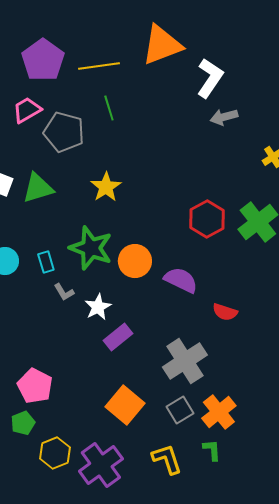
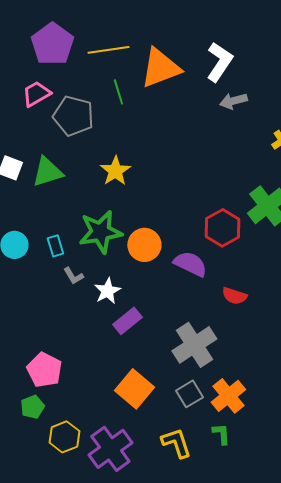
orange triangle: (162, 45) -> (160, 68), moved
red hexagon: (207, 219) -> (222, 228), moved
green star: (91, 248) -> (100, 232), turned -30

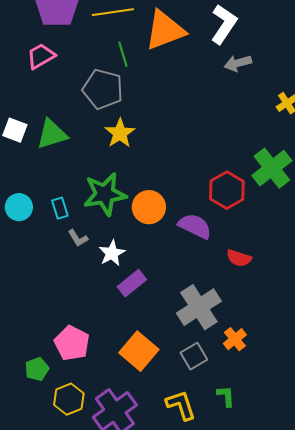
gray pentagon: (73, 116) -> (103, 89), moved
pink pentagon: (44, 370) -> (72, 343), moved
orange cross: (228, 396) -> (235, 339), moved, size x0.7

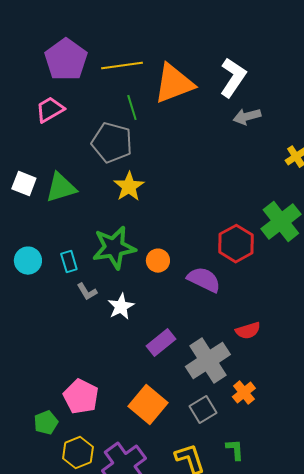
orange circle: (149, 207) -> (158, 261), size x0.7
red semicircle: (239, 258) -> (248, 331), moved, turned -35
purple rectangle: (132, 283) -> (161, 343), moved

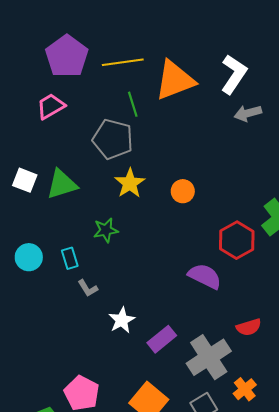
green star: (114, 248) -> (106, 230), moved, size x0.6
orange circle: (158, 261) -> (183, 191), moved
white star: (121, 307) -> (122, 320), moved

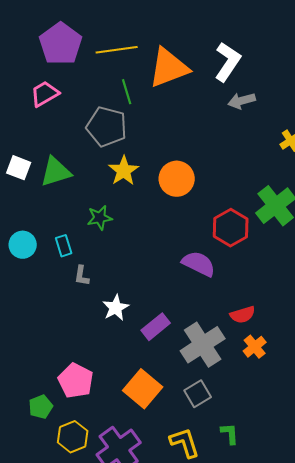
orange circle: (183, 191) -> (177, 179), size x1.5
gray L-shape: (88, 288) -> (82, 276), turned 40
orange cross: (245, 389) -> (255, 347), moved

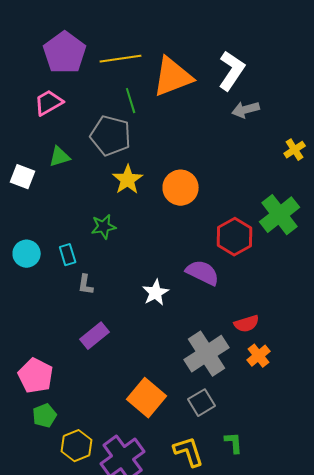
green triangle: (56, 172) -> (60, 157), moved, size x0.7
white star: (116, 308) -> (156, 293), moved
purple rectangle: (156, 327) -> (95, 336), moved
pink pentagon: (76, 381) -> (36, 376), moved

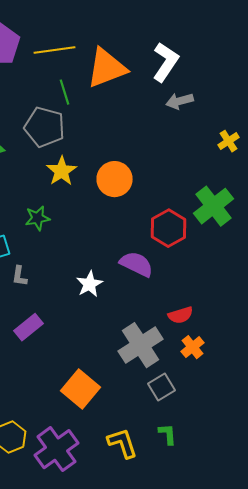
gray square: (202, 403) -> (162, 387), moved

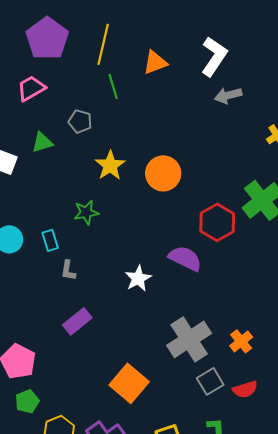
yellow line: (54, 50) -> (103, 44), turned -69
orange triangle: (106, 68) -> (155, 62), size x0.6
gray pentagon: (44, 127) -> (80, 121), moved, size x0.6
red semicircle: (180, 315) -> (245, 389), moved

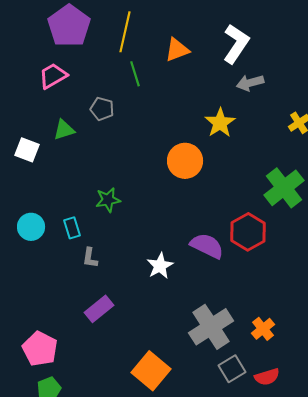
yellow star: (110, 165) -> (220, 123), moved
red hexagon: (217, 222) -> (248, 232), moved

